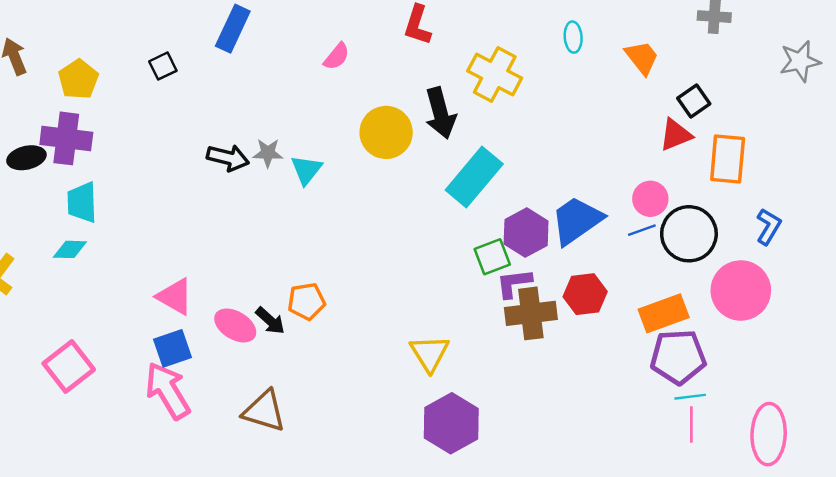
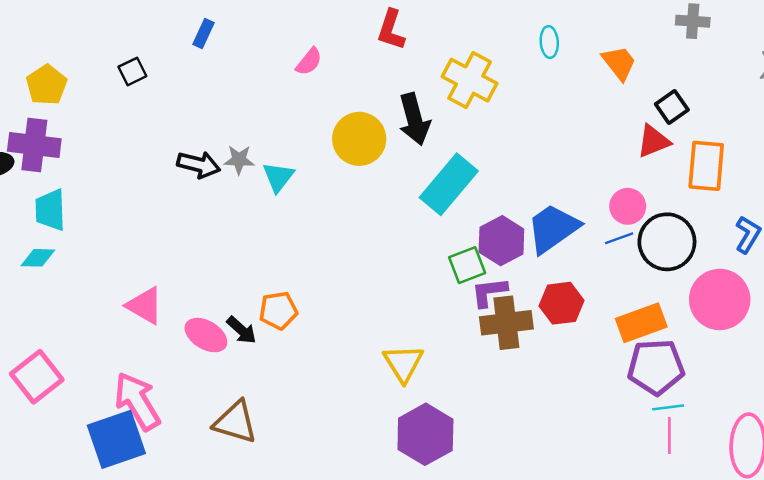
blue rectangle: (233, 29) -> (203, 33), size x0.6
blue square: (172, 348) -> (116, 439), moved, size x1.5

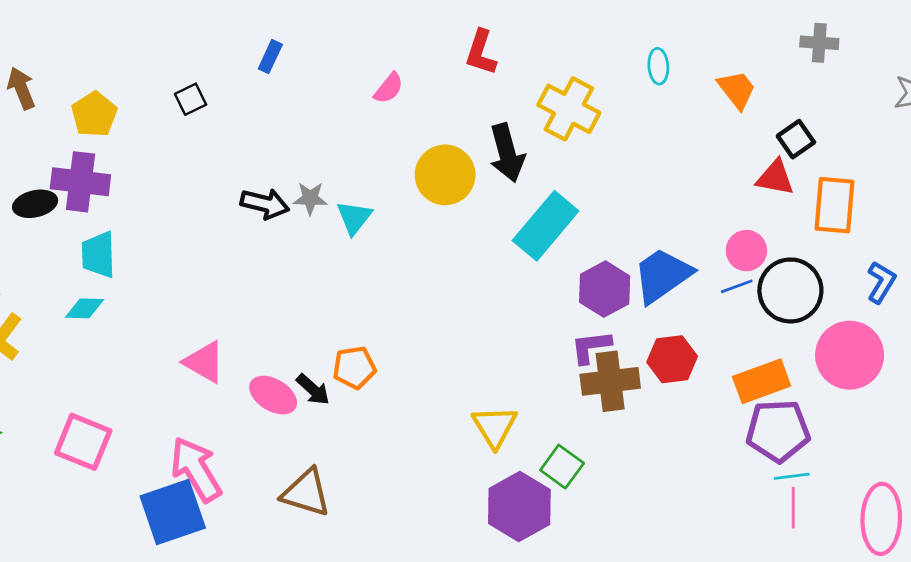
red triangle: (653, 141) -> (775, 178), turned 33
green square: (467, 265) -> (562, 467), moved, turned -33
pink square: (37, 377) -> (83, 442), turned -30

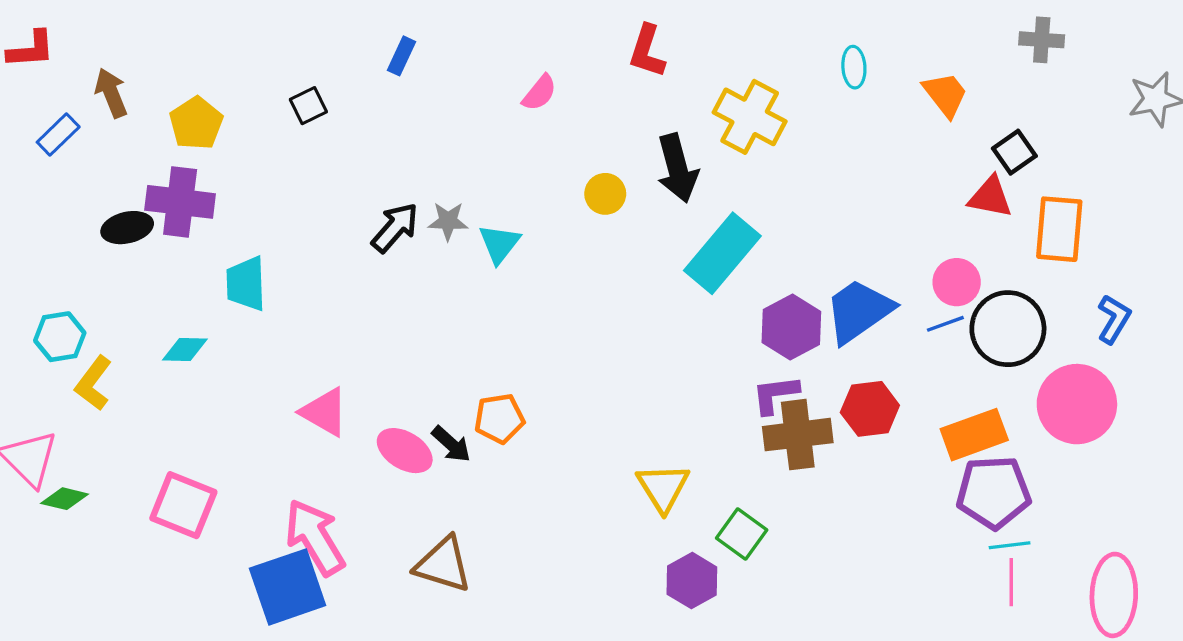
yellow circle: (445, 175) -> (605, 194), size x0.6
black arrow: (265, 204) -> (395, 228), turned -63
cyan trapezoid: (98, 255) -> (246, 284), moved
purple hexagon: (519, 506) -> (692, 581), size x0.7

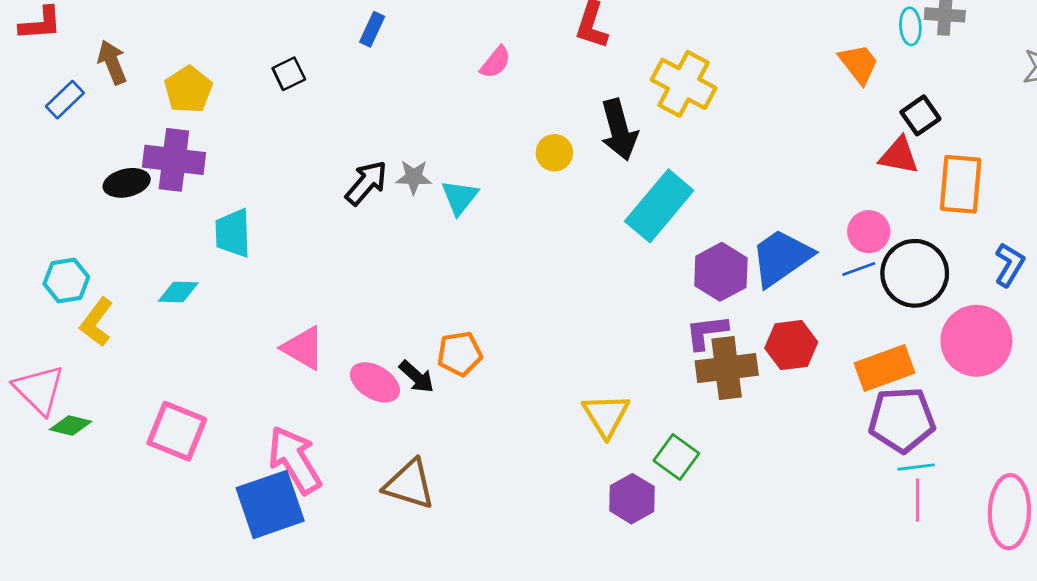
cyan ellipse: (854, 67) -> (910, 26), moved

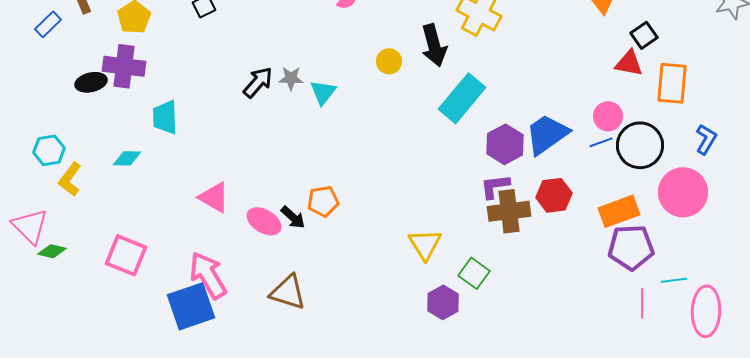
cyan line: (916, 467) -> (674, 280), moved

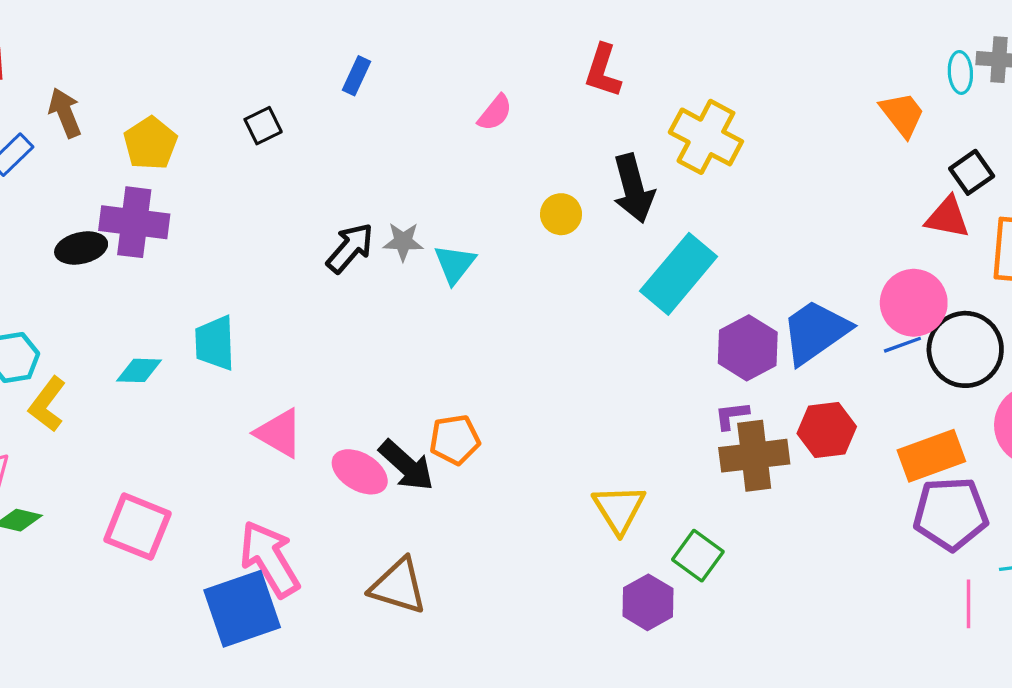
pink circle: (608, 116) -> (914, 303), size x1.4
cyan trapezoid: (165, 117) -> (215, 343), moved
purple L-shape: (495, 186) -> (732, 415), size x0.7
black arrow: (293, 217) -> (406, 465), size x1.4

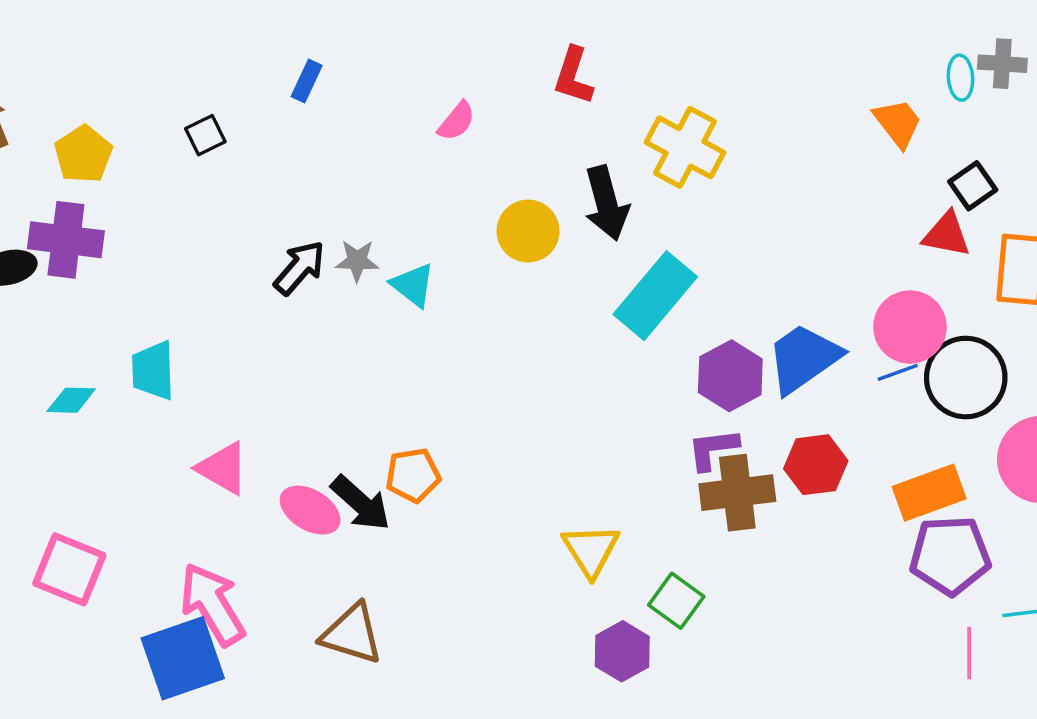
yellow circle: (561, 214) -> (528, 231), size x1.4
cyan triangle: (455, 264) -> (413, 285), turned -30
purple L-shape: (732, 415) -> (713, 449), size x1.4

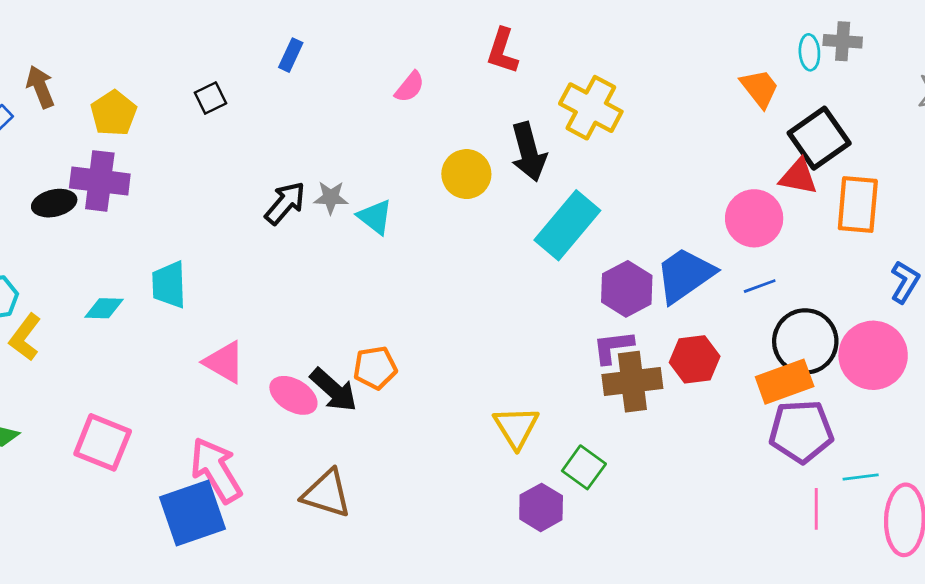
black square: (973, 186) -> (819, 138), size x1.6
pink circle: (910, 327) -> (754, 218), moved
black circle: (966, 378) -> (805, 341), moved

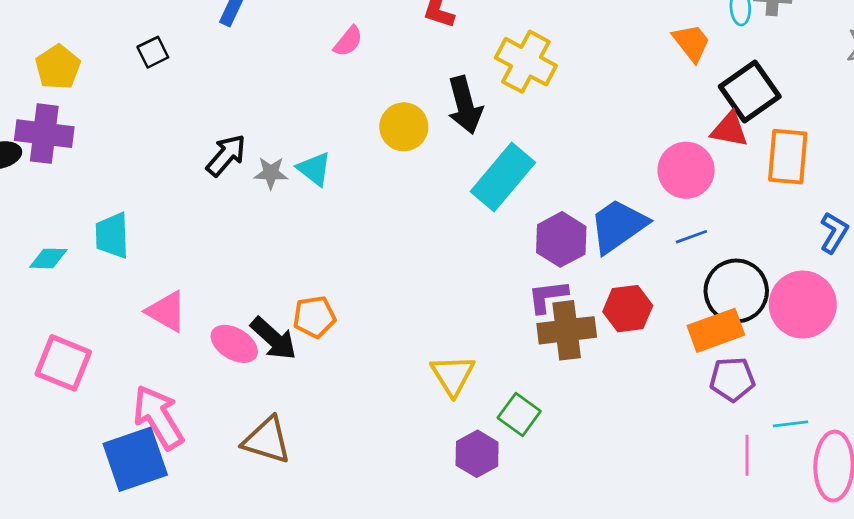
gray star: (331, 198) -> (271, 173), moved
purple pentagon: (801, 431) -> (732, 379), size x0.7
pink square: (103, 442) -> (63, 363), moved

